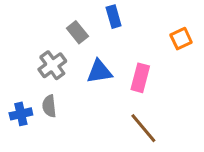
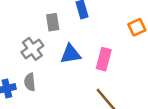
gray rectangle: (77, 32) -> (53, 22), turned 30

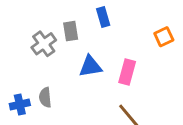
gray cross: (32, 49) -> (44, 44), moved

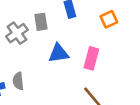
orange square: (164, 37) -> (109, 19), moved

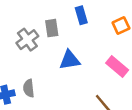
pink rectangle: (91, 58) -> (117, 66), moved, turned -65

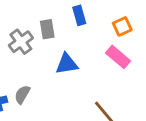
pink rectangle: (117, 66) -> (118, 57), moved
gray semicircle: (29, 88) -> (22, 94), turned 36

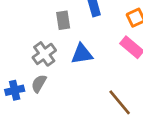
gray cross: (21, 42) -> (44, 54), moved

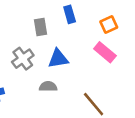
gray semicircle: (39, 84) -> (48, 86), moved, turned 60

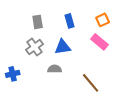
blue rectangle: (70, 14) -> (70, 21), moved
gray rectangle: (40, 27) -> (38, 22), moved

